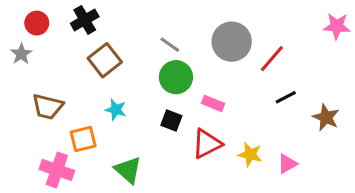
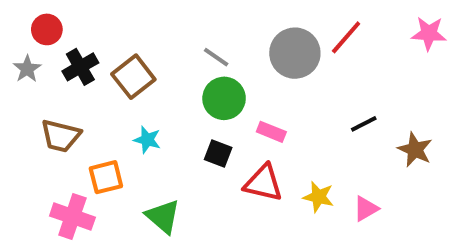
black cross: (85, 20) -> (80, 67), moved
red line: (272, 59) -> (346, 37), moved
red triangle: (207, 144) -> (263, 183), turned 40

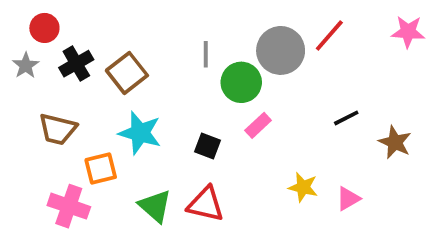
gray line: (216, 57) -> (206, 54), turned 55
green circle: (224, 98) -> (241, 82), moved
pink rectangle: (271, 132) -> (258, 125), turned -65
cyan star: (147, 140) -> (140, 133), size x1.6
red triangle: (263, 183) -> (206, 204), moved

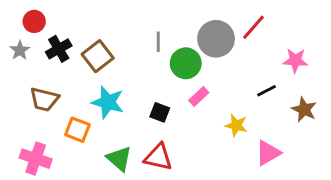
pink star: (408, 32) -> (295, 60), moved
orange square: (101, 169) -> (77, 130), turned 35
yellow star: (303, 187) -> (236, 125), moved
pink triangle: (348, 199) -> (268, 153), size x1.4
pink cross: (69, 206) -> (36, 159), moved

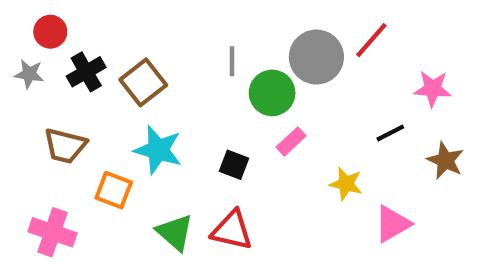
gray star: (20, 50) -> (29, 74), turned -30

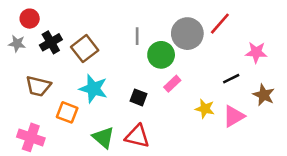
pink triangle: (392, 224) -> (234, 116), moved

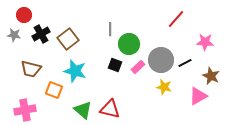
gray circle: (187, 34) -> (161, 60), moved
black square: (138, 97) -> (115, 65), moved
pink triangle: (234, 116) -> (198, 96), moved
pink cross: (31, 137) -> (25, 110), turned -30

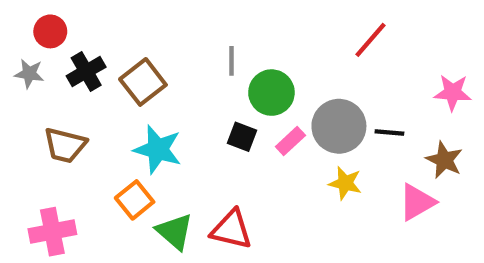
pink star: (205, 42) -> (453, 93), moved
black line: (185, 63) -> (389, 133), turned 32
orange square: (54, 90) -> (135, 200), moved, turned 30

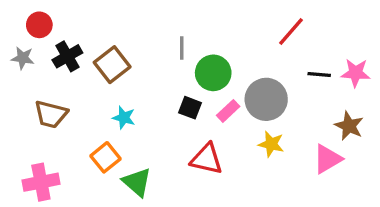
black line: (389, 133) -> (319, 75), moved
cyan star: (158, 149) -> (124, 118), size x0.6
red triangle: (231, 229) -> (207, 159), moved

